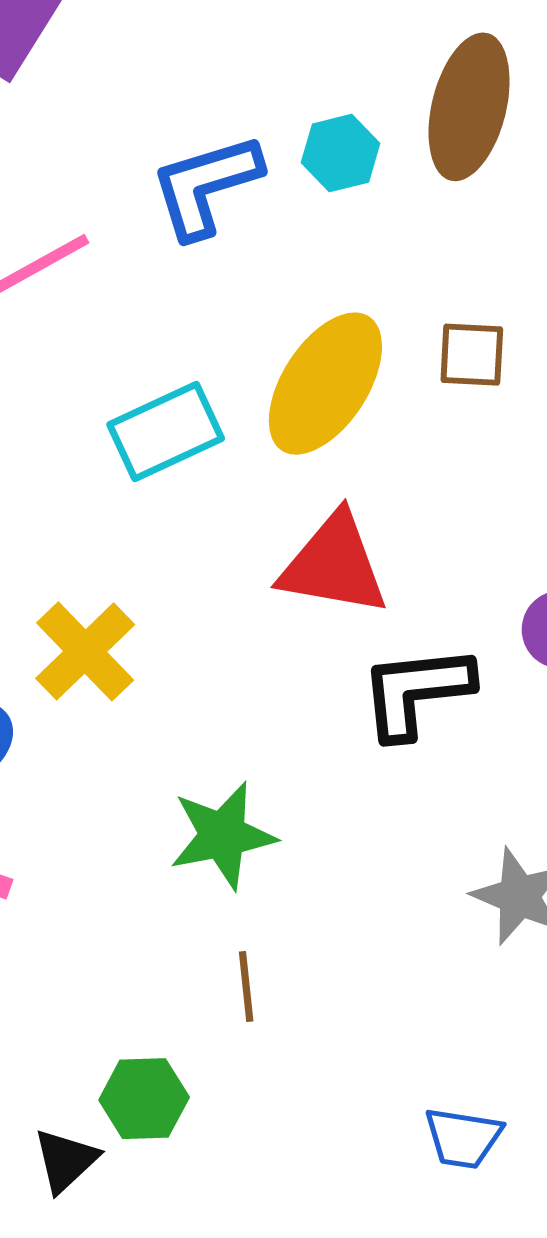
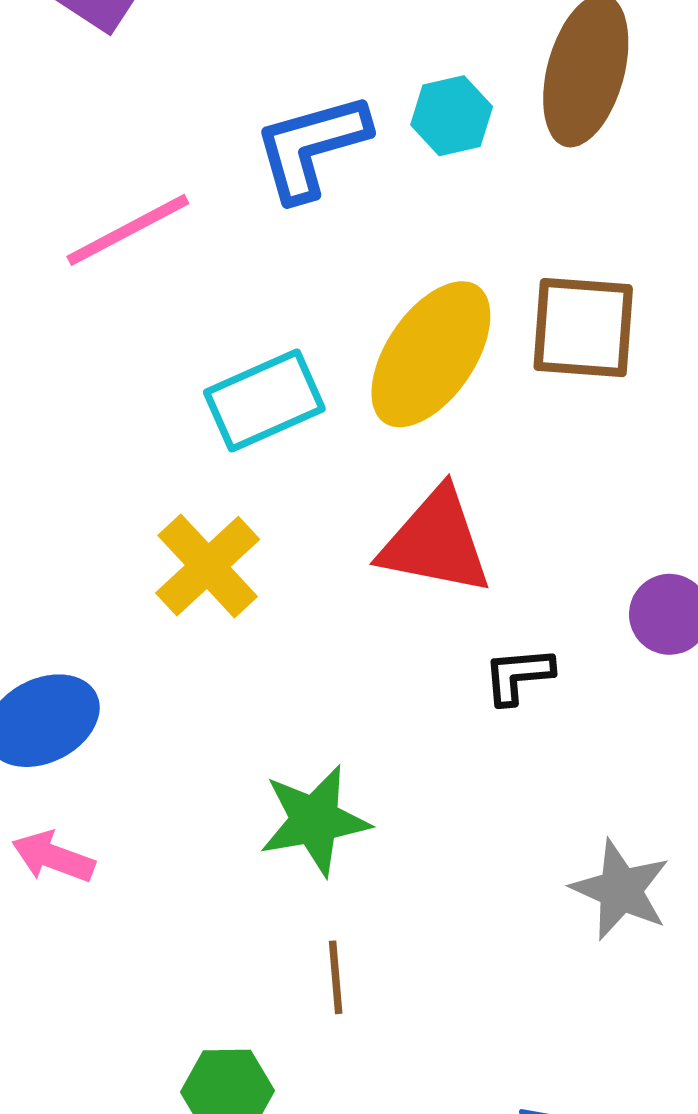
brown square: (472, 355) -> (583, 328), size x1.5
yellow cross: (85, 651) -> (208, 566), moved
black L-shape: (416, 692) -> (518, 675), size x0.6

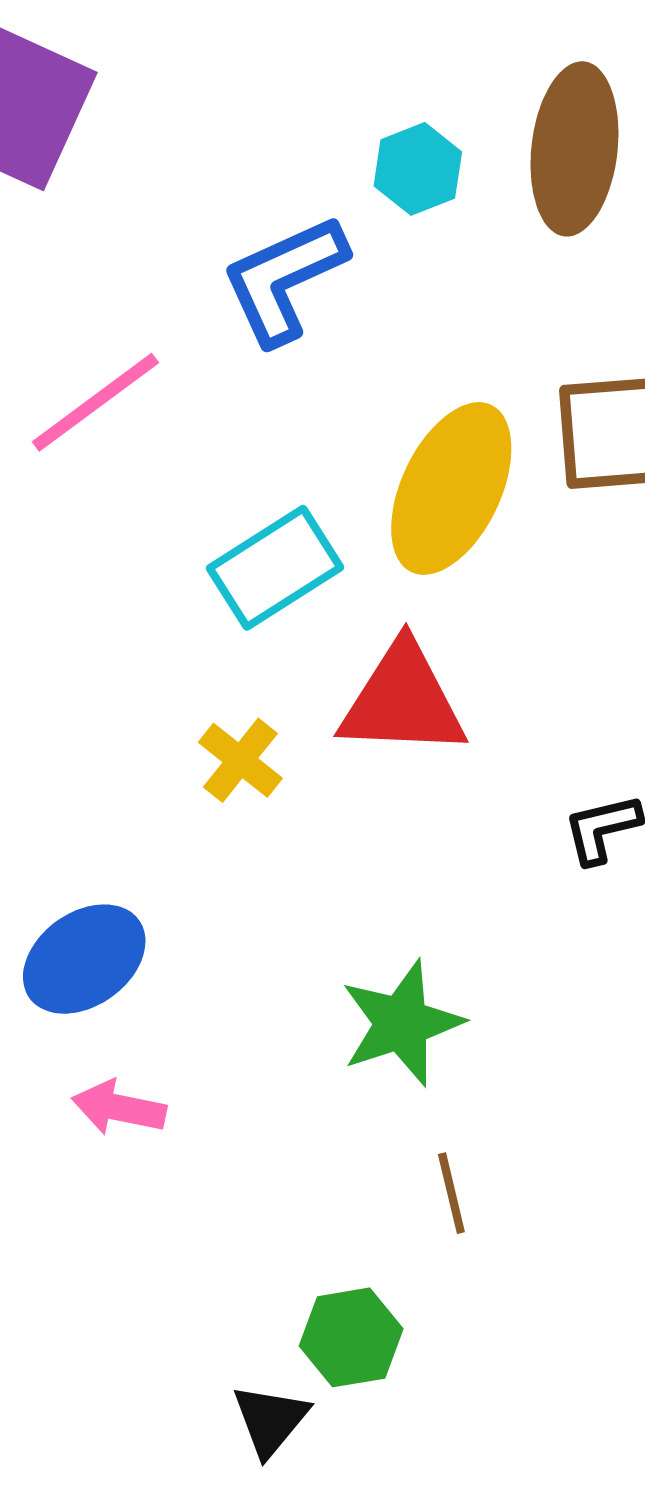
cyan hexagon: (452, 116) -> (418, 169), moved
red triangle: (436, 542) -> (403, 700), moved
yellow cross: (208, 566) -> (240, 760), size x0.7

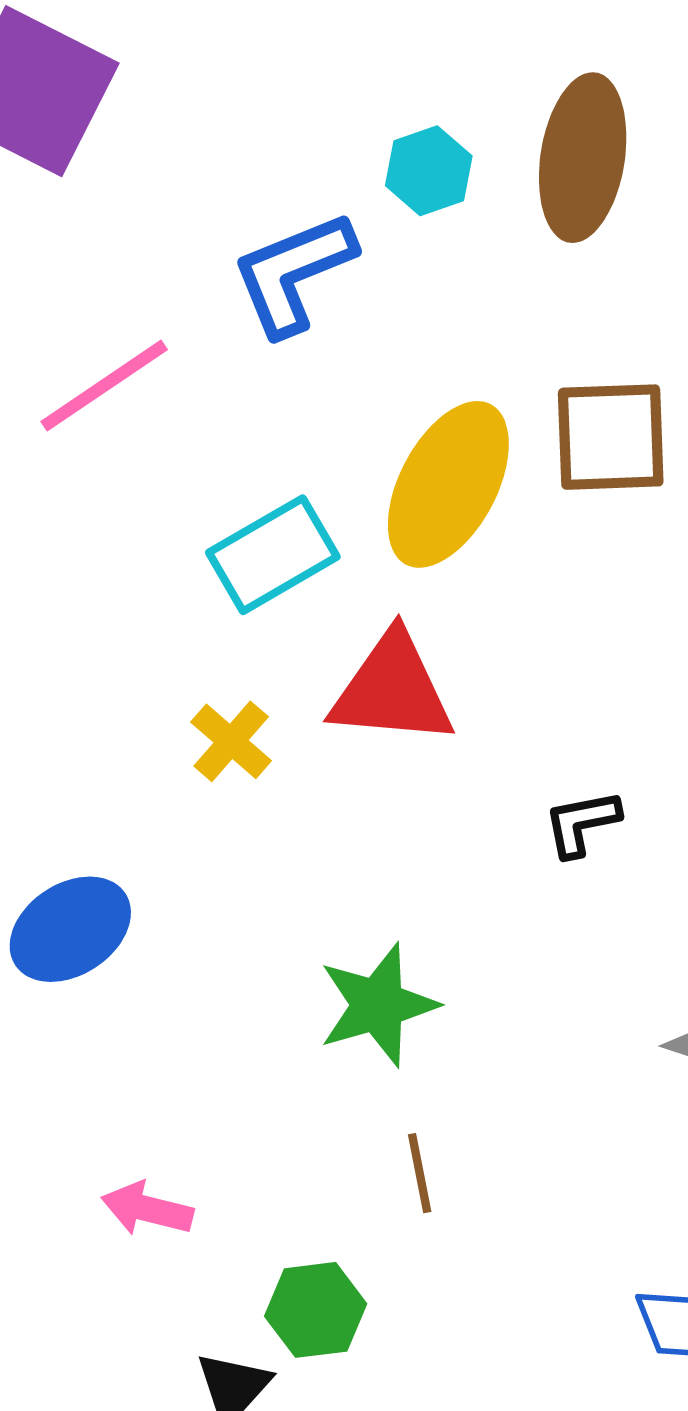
pink arrow: (119, 1108) -> (147, 1209), moved

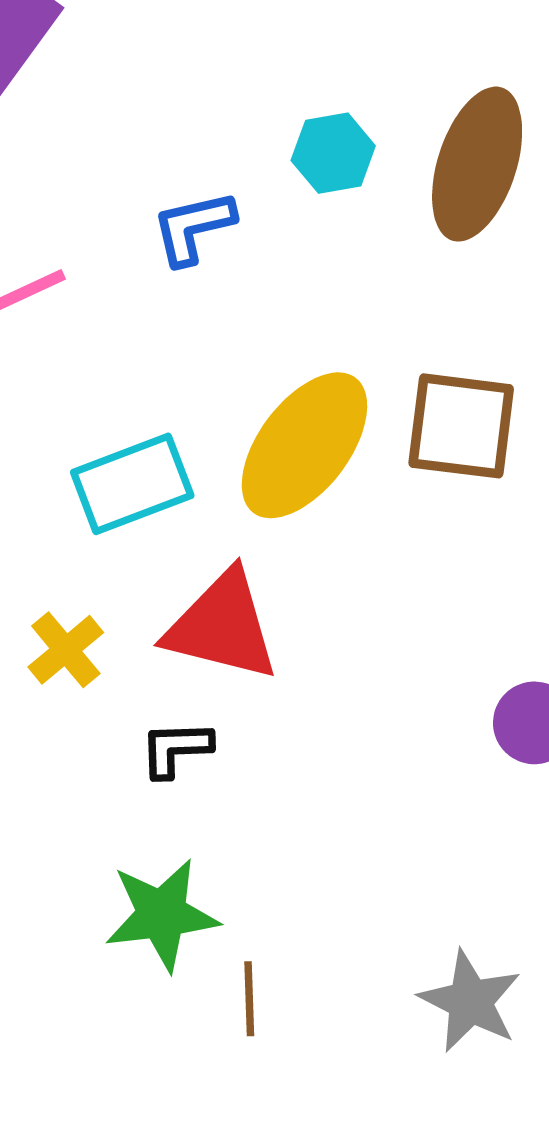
blue L-shape: (294, 273) -> (193, 227), size x0.7
black L-shape: (582, 823) -> (176, 749), moved
brown line: (420, 1173) -> (249, 999), moved

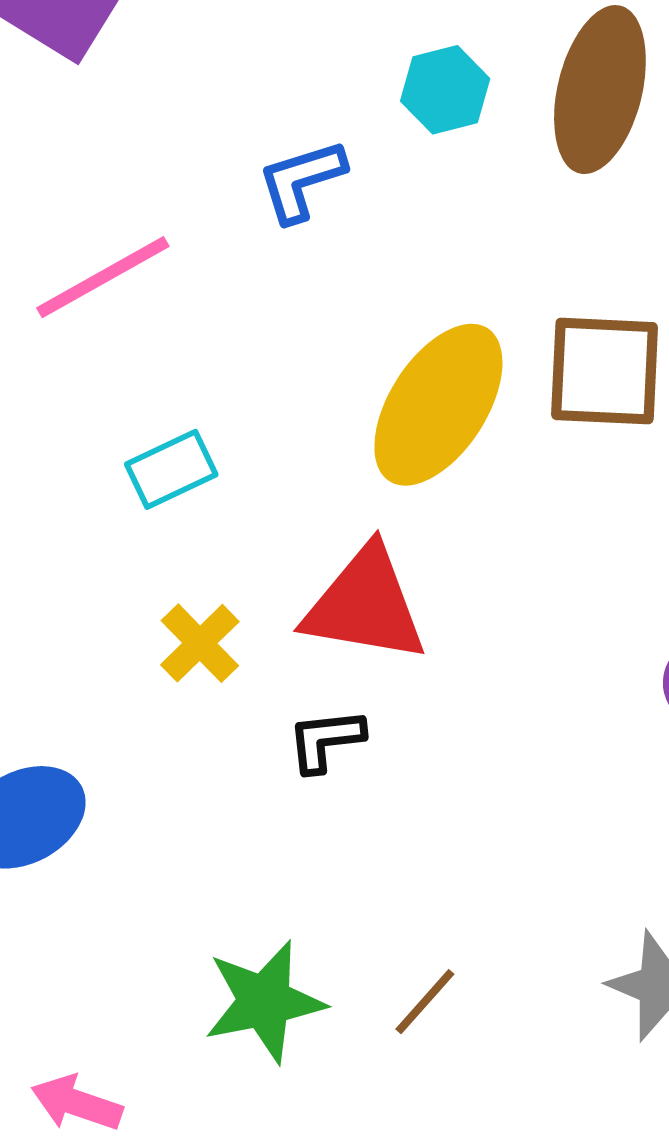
cyan rectangle: (132, 484) -> (171, 469), moved, size x0.7
green star: (162, 915) -> (264, 1001), moved
brown line: (249, 999) -> (425, 1002), turned 48

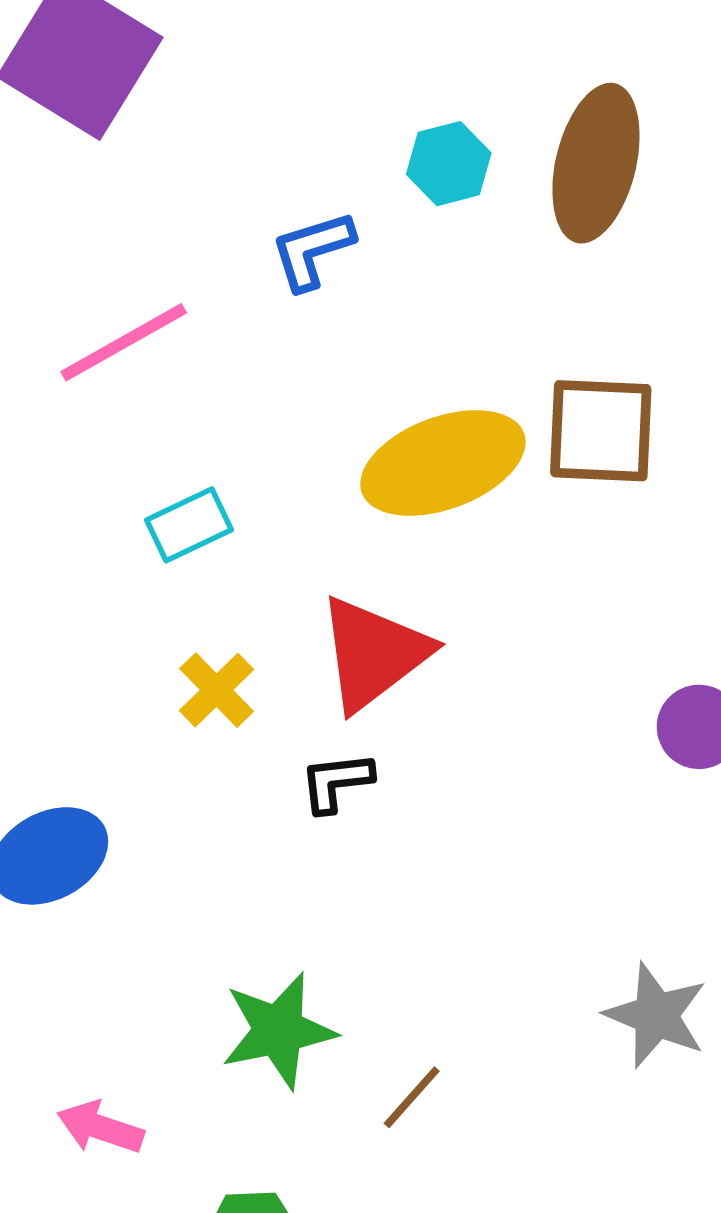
yellow ellipse: (438, 405) -> (443, 463), turned 37
red triangle: (365, 605) -> (374, 653), turned -47
brown line: (425, 1002) -> (412, 1097), moved

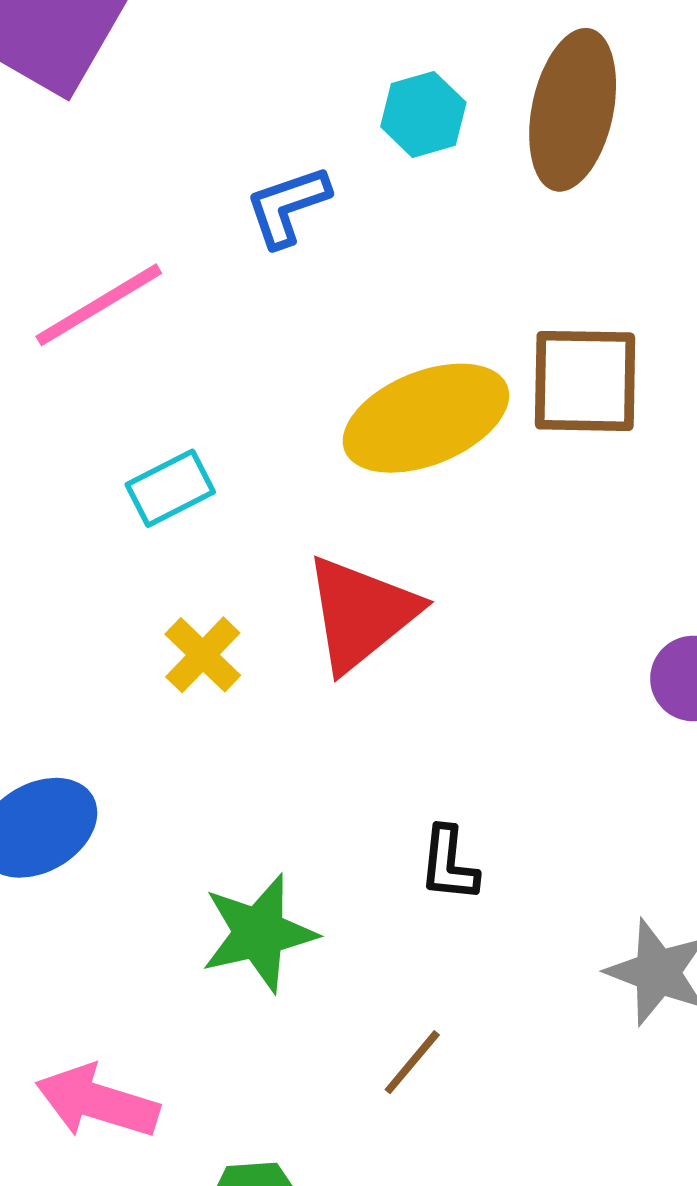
black L-shape: (336, 782) -> (449, 864), moved, turned -76
green star: (278, 1030) -> (259, 933), moved
pink arrow: (100, 1128) -> (97, 1102), size x1.4

